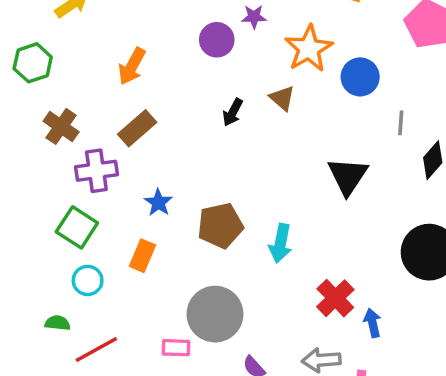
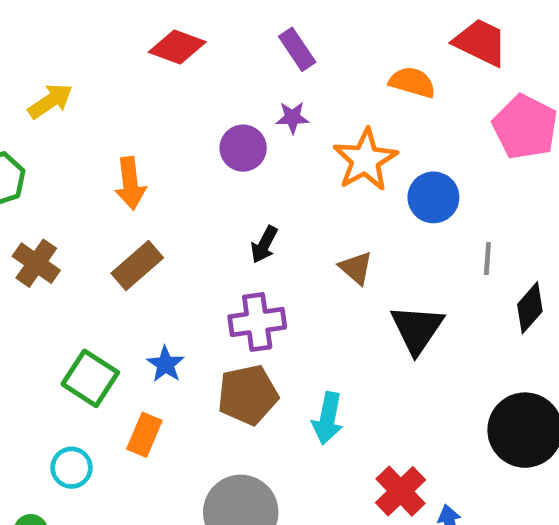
orange arrow: (132, 66) -> (130, 183), turned -36
brown triangle: (282, 98) -> (356, 268), moved
purple cross: (96, 171) -> (257, 322), moved
green square: (77, 227) -> (90, 378), moved

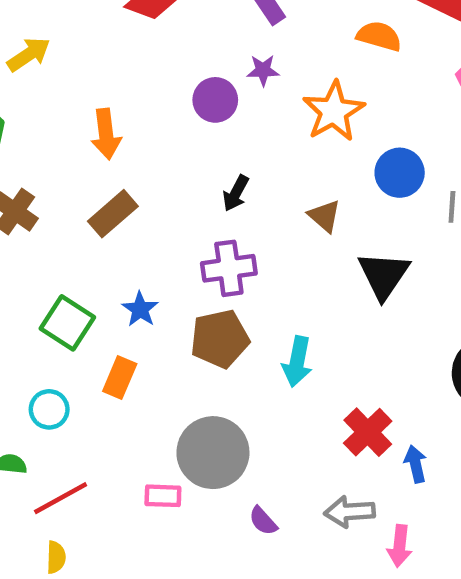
blue circle: (433, 197) -> (400, 173), moved

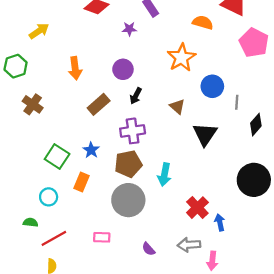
purple star: (263, 70) -> (129, 29), moved
purple circle: (215, 100) -> (123, 69), moved
brown rectangle: (113, 214) -> (99, 104), moved
gray circle: (213, 453) -> (128, 200), moved

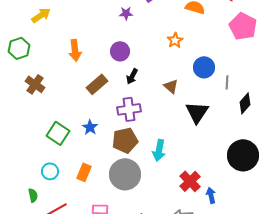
orange star: (181, 58) -> (175, 40), size x0.6
orange rectangle: (82, 182) -> (84, 172), moved
green semicircle: (30, 222) -> (33, 195), turned 72

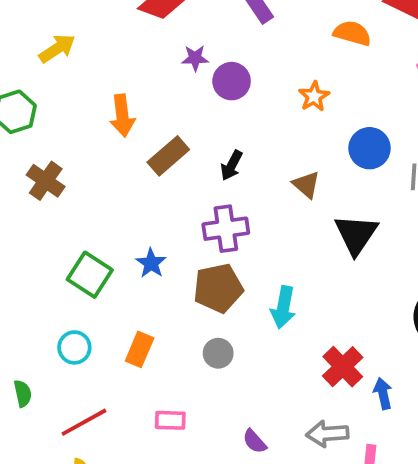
purple star: (126, 13) -> (195, 58), moved
purple circle: (120, 51) -> (232, 81), moved
brown rectangle: (97, 84) -> (168, 156), moved
gray circle: (125, 174) -> (218, 353), size x0.5
green semicircle: (33, 195) -> (23, 393), moved

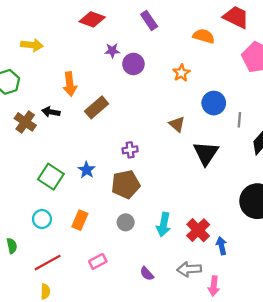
yellow arrow: (57, 49) -> (32, 45), turned 40
black arrow: (232, 165) -> (51, 112), moved, turned 72
purple cross: (226, 229) -> (130, 150), size x0.6
cyan arrow: (283, 307) -> (164, 225), moved
pink rectangle: (170, 420) -> (98, 261), turned -30

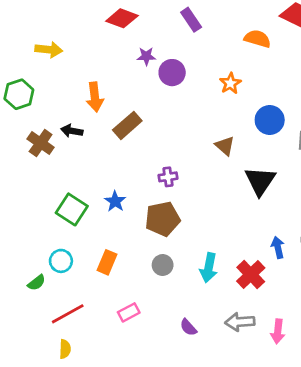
green semicircle: (12, 246) -> (37, 283), moved, turned 64
blue arrow: (222, 246) -> (278, 247), moved
pink arrow: (214, 286) -> (278, 331), moved

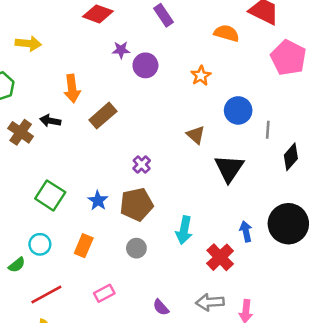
purple cross: (168, 177) -> (142, 164), turned -36
blue star: (115, 201) -> (98, 201), moved
cyan arrow: (209, 268) -> (184, 230), moved

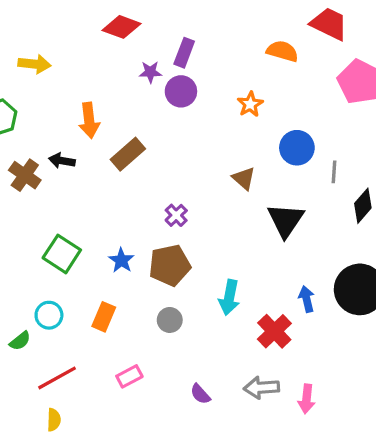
purple rectangle: (163, 15) -> (184, 53), moved, turned 55

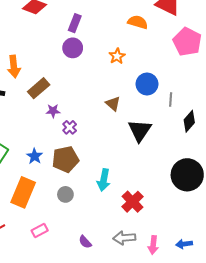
purple star: (150, 72) -> (53, 111), moved
blue arrow: (307, 299) -> (184, 244), moved, turned -84
orange rectangle: (104, 317) -> (23, 192), size x1.6

